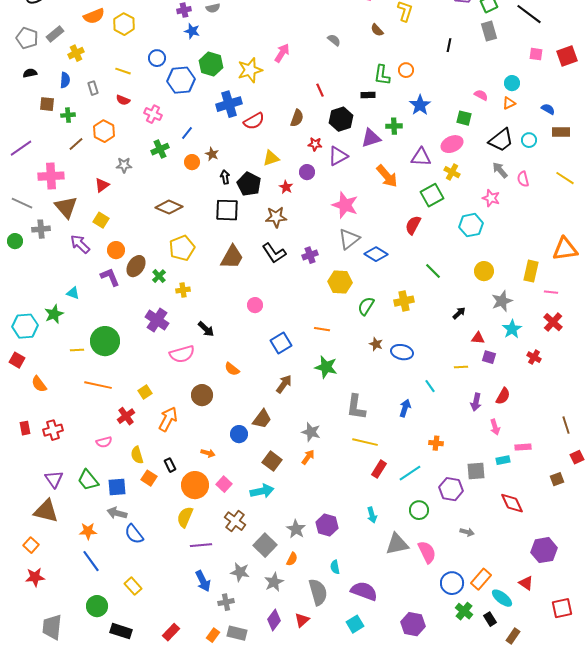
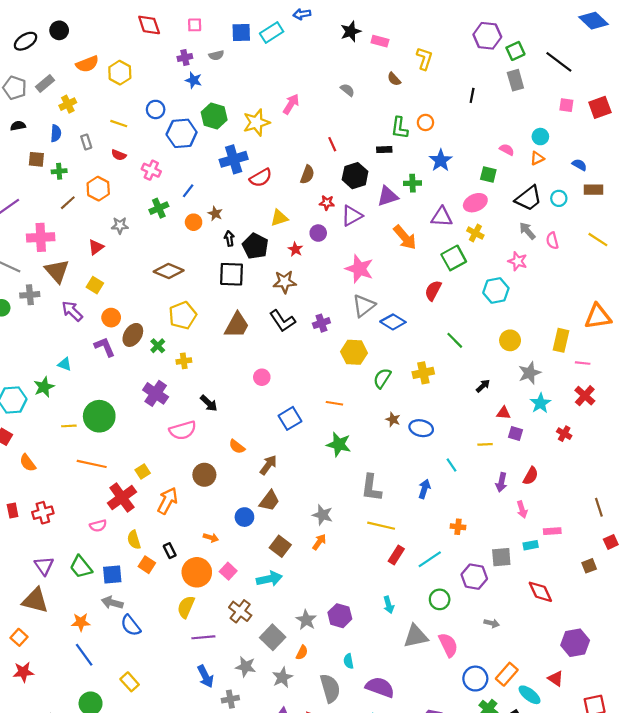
brown arrow: (284, 384) -> (268, 465), moved
red cross: (126, 416) -> (122, 498), size x1.5

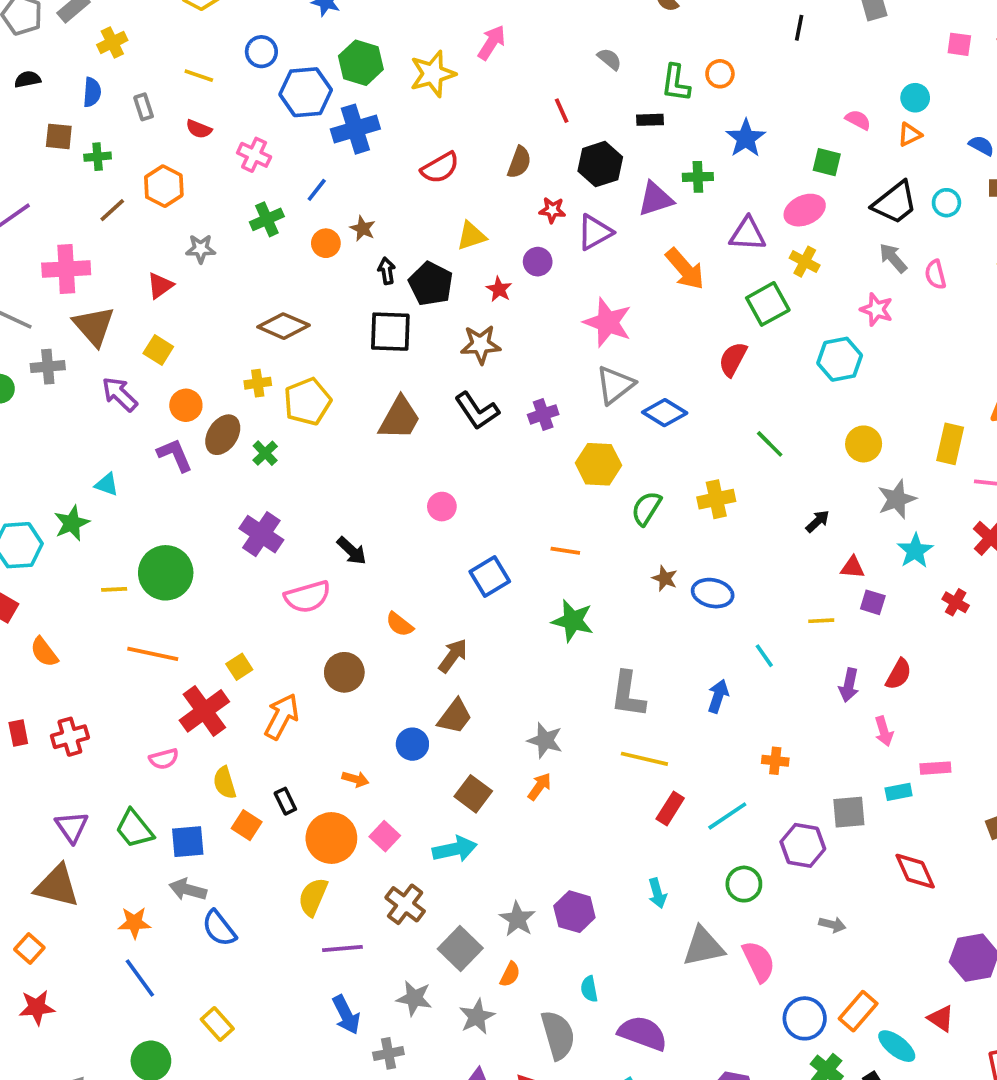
gray semicircle: (347, 90) -> (609, 59), moved
blue cross: (234, 159) -> (355, 129), moved
yellow cross: (184, 361) -> (258, 383), moved

